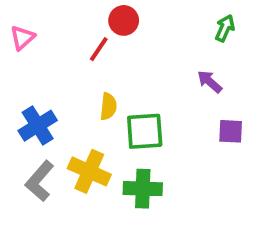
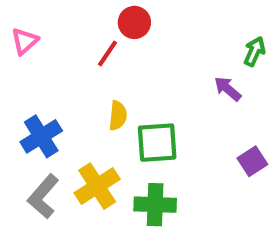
green arrow: (225, 28) -> (255, 51), moved
purple square: (231, 131) -> (252, 161), moved, turned -36
yellow cross: (89, 171) -> (97, 186), turned 33

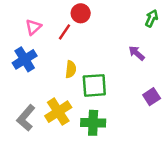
pink triangle: (25, 41) -> (33, 27), moved
green arrow: (255, 51) -> (152, 18), moved
blue cross: (41, 136) -> (25, 59), moved

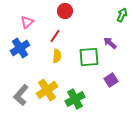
red line: (64, 32) -> (55, 36), moved
green square: (94, 85) -> (89, 57), moved
purple square: (152, 97) -> (111, 80), moved
green cross: (93, 123) -> (75, 99), turned -30

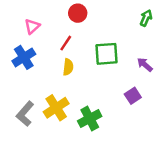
purple arrow: (110, 43) -> (145, 65), moved
green square: (89, 57) -> (106, 54), moved

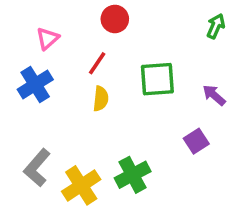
yellow cross: (56, 108) -> (81, 185), moved

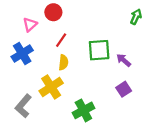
red circle: (115, 19) -> (53, 12), moved
purple arrow: (214, 95) -> (124, 60), moved
yellow cross: (81, 185) -> (51, 87), moved

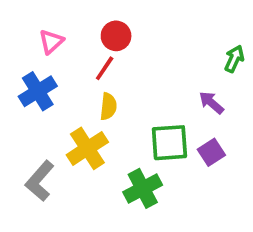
red circle: (53, 12) -> (116, 36), moved
green arrow: (136, 17) -> (234, 59), moved
green square: (99, 50) -> (169, 143), moved

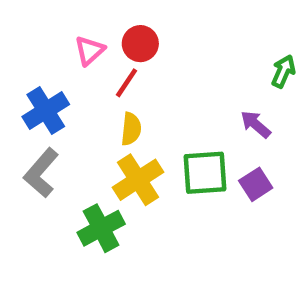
pink triangle: (51, 42) -> (90, 51), moved
yellow cross: (87, 148) -> (138, 180), moved
gray L-shape: (40, 181) -> (41, 173), moved
green cross: (143, 188) -> (101, 228), moved

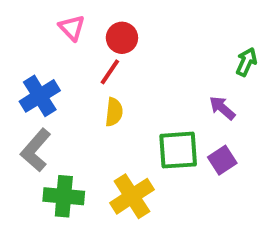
pink triangle: (90, 51) -> (72, 28), moved, turned -32
yellow cross: (138, 180) -> (132, 196), moved
green cross: (101, 228) -> (64, 196), moved, turned 33

